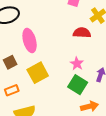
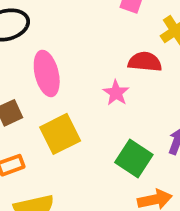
pink star: (77, 64) -> (116, 93), moved

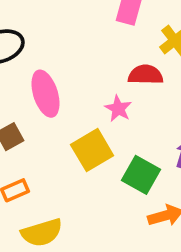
yellow square: (60, 134) -> (92, 150), moved

